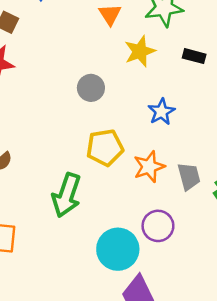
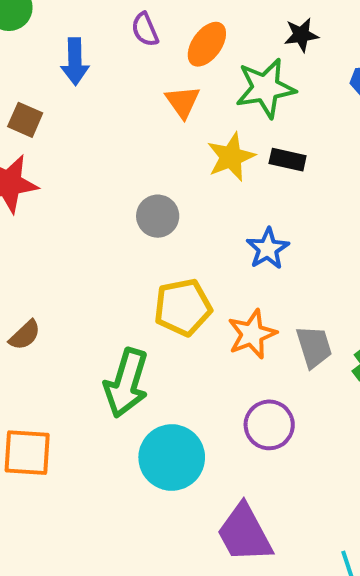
black rectangle: (194, 56) -> (288, 160), moved
cyan circle: (118, 249) -> (172, 458), moved

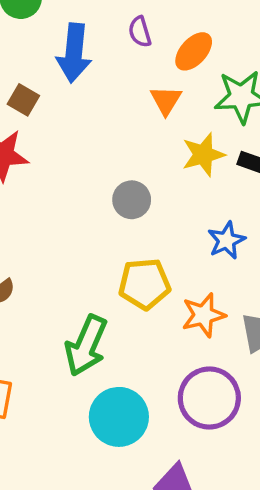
blue arrow: (75, 61) -> (74, 53), size x1.4
purple circle: (269, 425) -> (209, 398), size x1.4

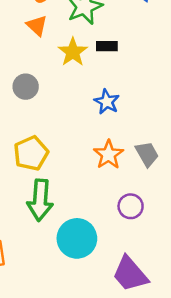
gray circle: (132, 200) -> (26, 87), moved
yellow pentagon: (144, 284) -> (31, 153), moved
purple circle: (209, 398) -> (131, 206), size x0.6

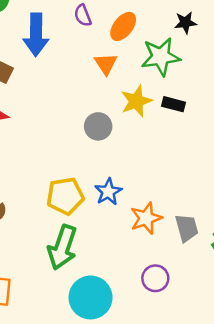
gray circle: (26, 87) -> (98, 126), moved
blue star: (107, 102) -> (108, 192), moved

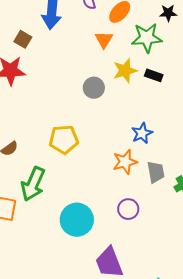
blue star: (108, 192) -> (142, 133), moved
green arrow: (62, 247) -> (33, 184), moved

